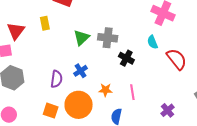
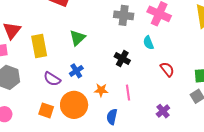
yellow rectangle: (45, 23) -> (39, 46), moved, size x1.6
gray cross: (108, 38) -> (124, 15), moved
red semicircle: (177, 59) -> (167, 69), moved, size x0.7
purple semicircle: (56, 79) -> (52, 79), turned 114

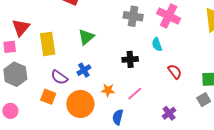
black cross: (122, 59) -> (130, 59), turned -35
pink line: (128, 93) -> (135, 94), turned 56
orange square: (46, 110) -> (48, 97), moved

